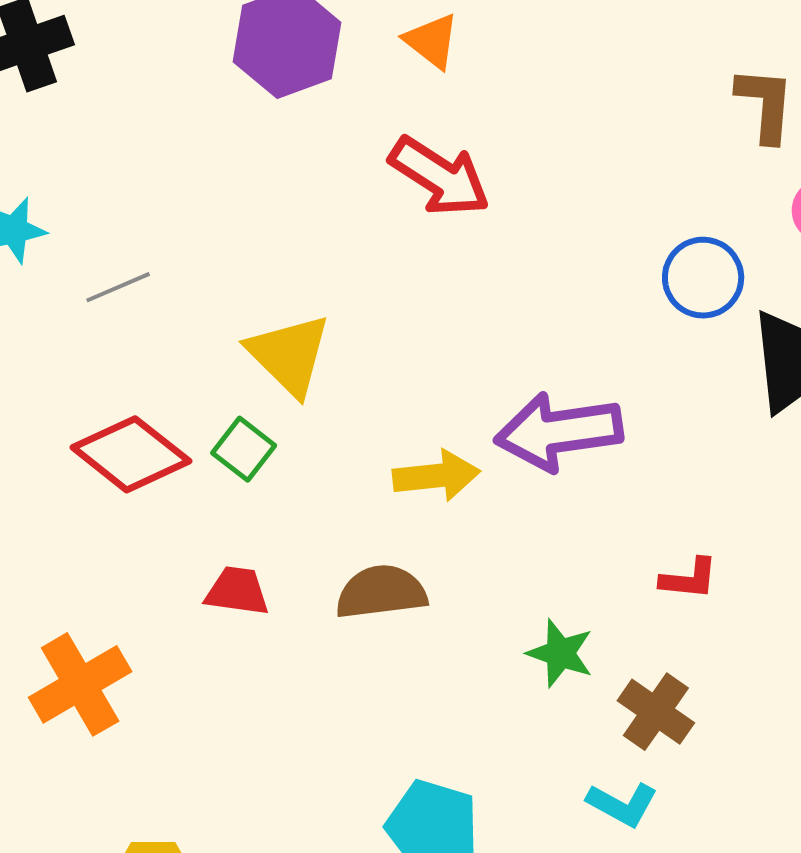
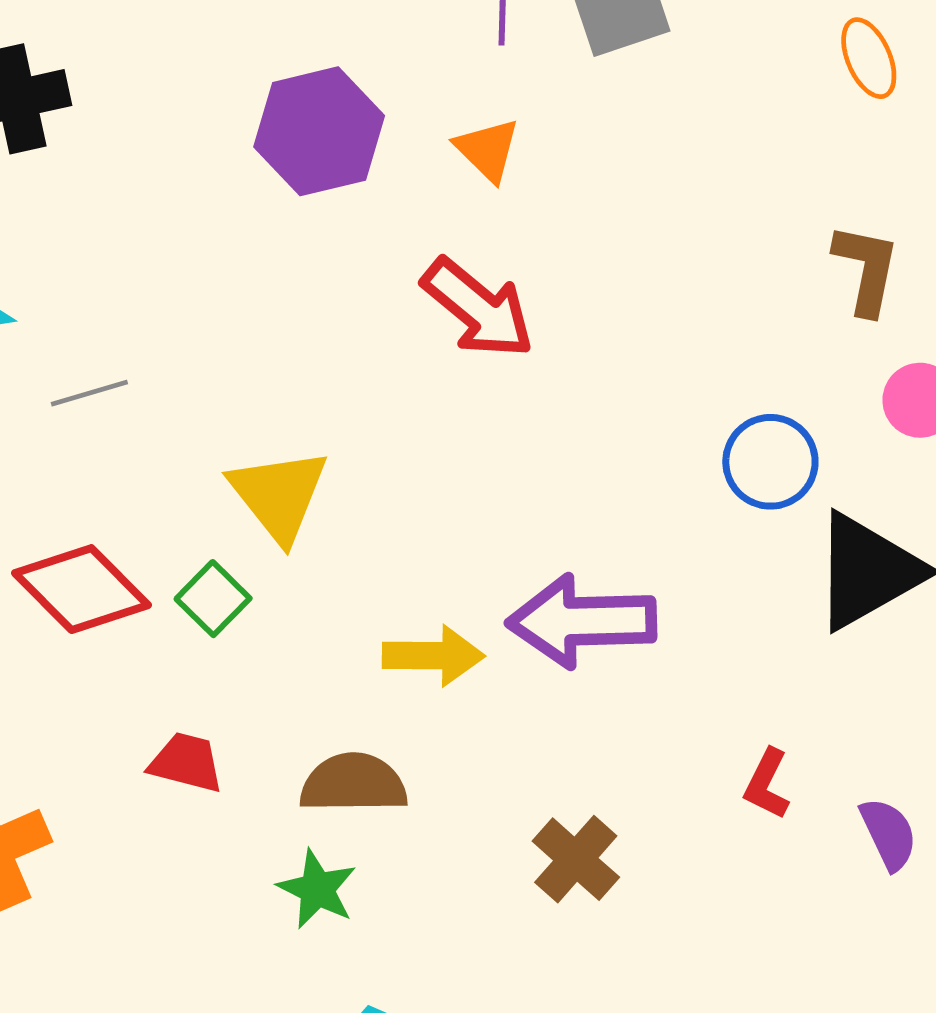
red L-shape: (689, 579) -> (767, 784), moved, turned 104
green star: (560, 653) -> (317, 889), moved
brown cross: (656, 712) -> (576, 859), moved

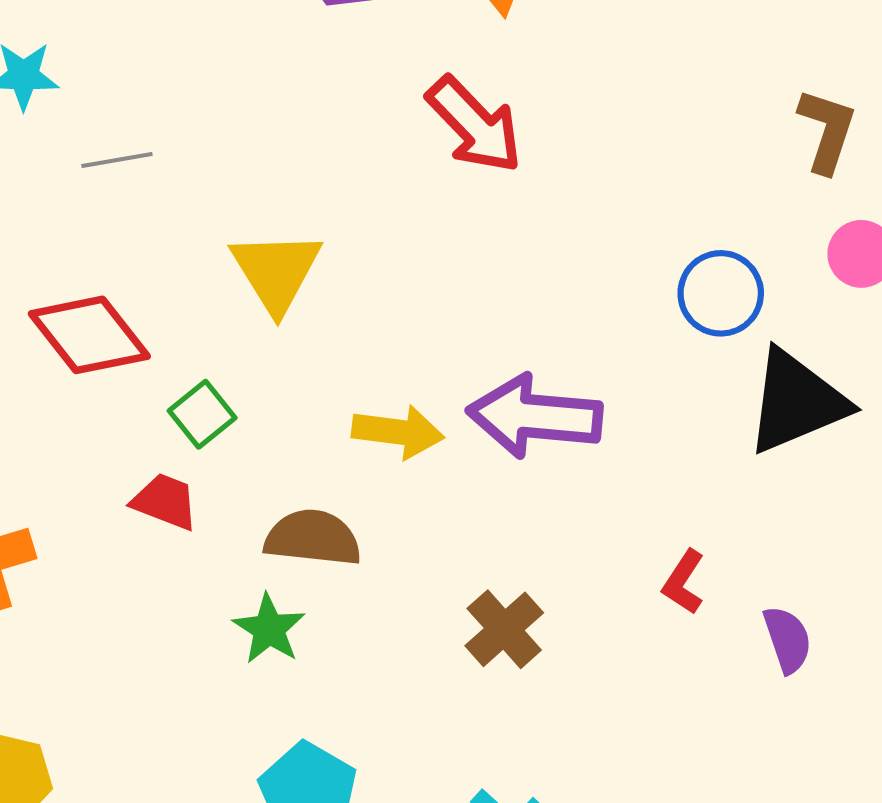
green square: (213, 599) -> (202, 414), moved

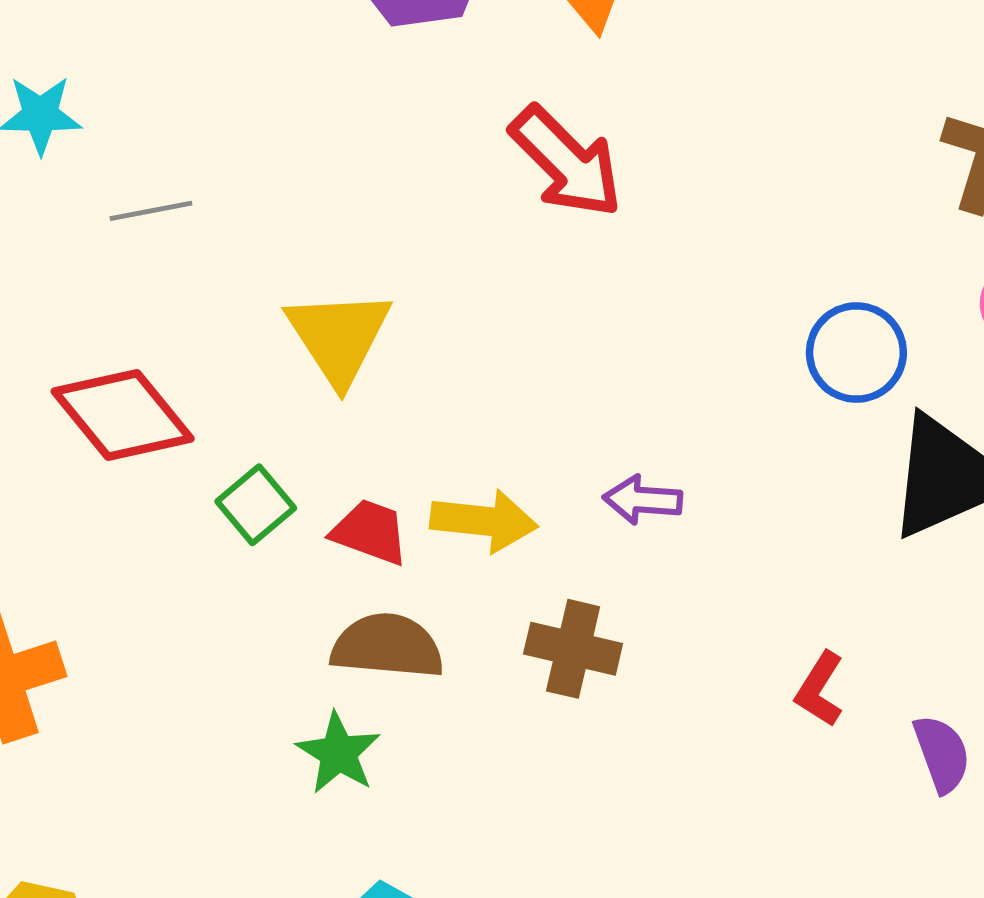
purple arrow: (535, 416) -> (643, 500), size x0.5
red trapezoid: (165, 502) -> (370, 532), moved
brown cross: (504, 629) -> (573, 649), moved, turned -34

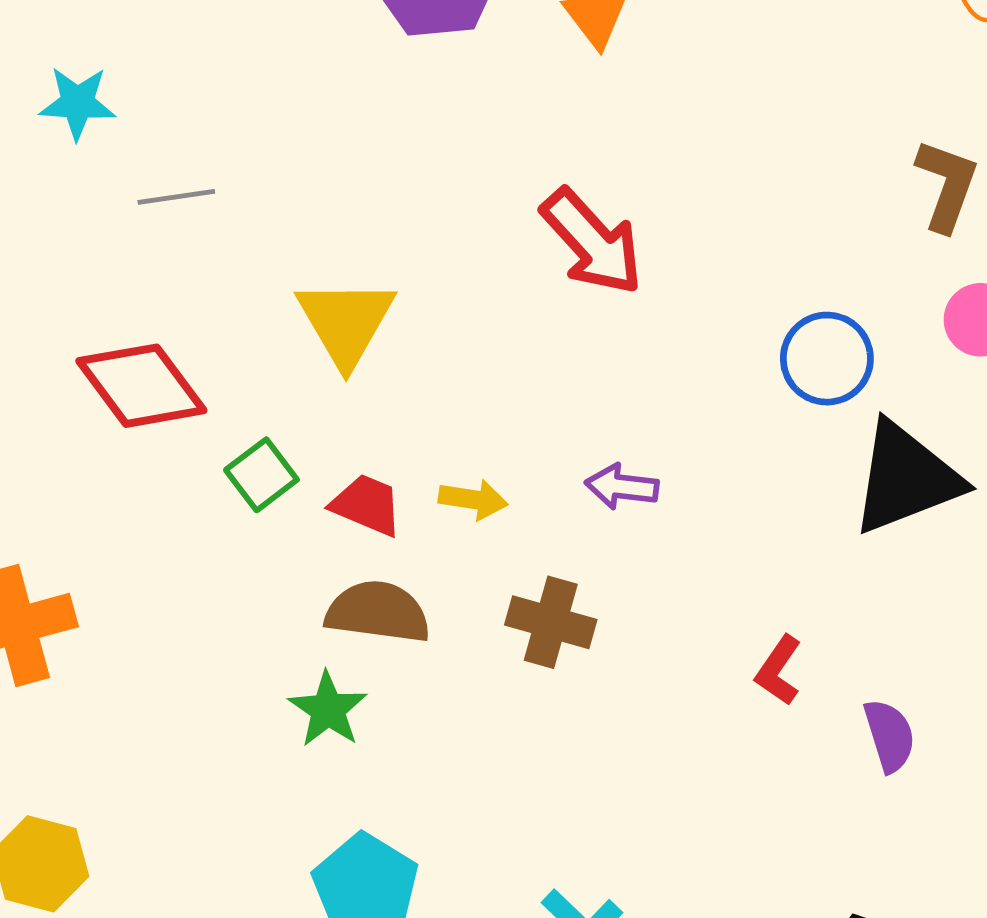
red arrow: (566, 162) -> (592, 242), moved
yellow arrow: (484, 521) -> (473, 499), size x0.7

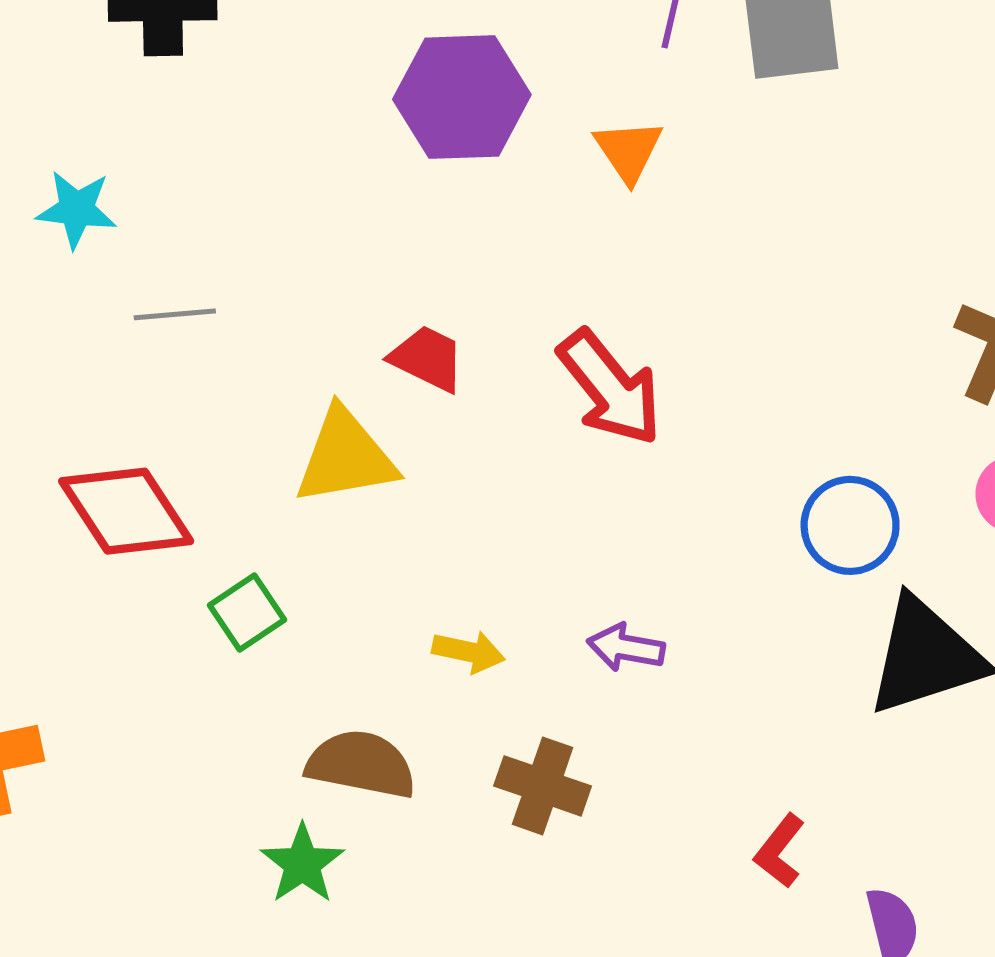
yellow triangle: (346, 322) -> (345, 457), turned 47
red trapezoid: (367, 505) -> (427, 359), moved

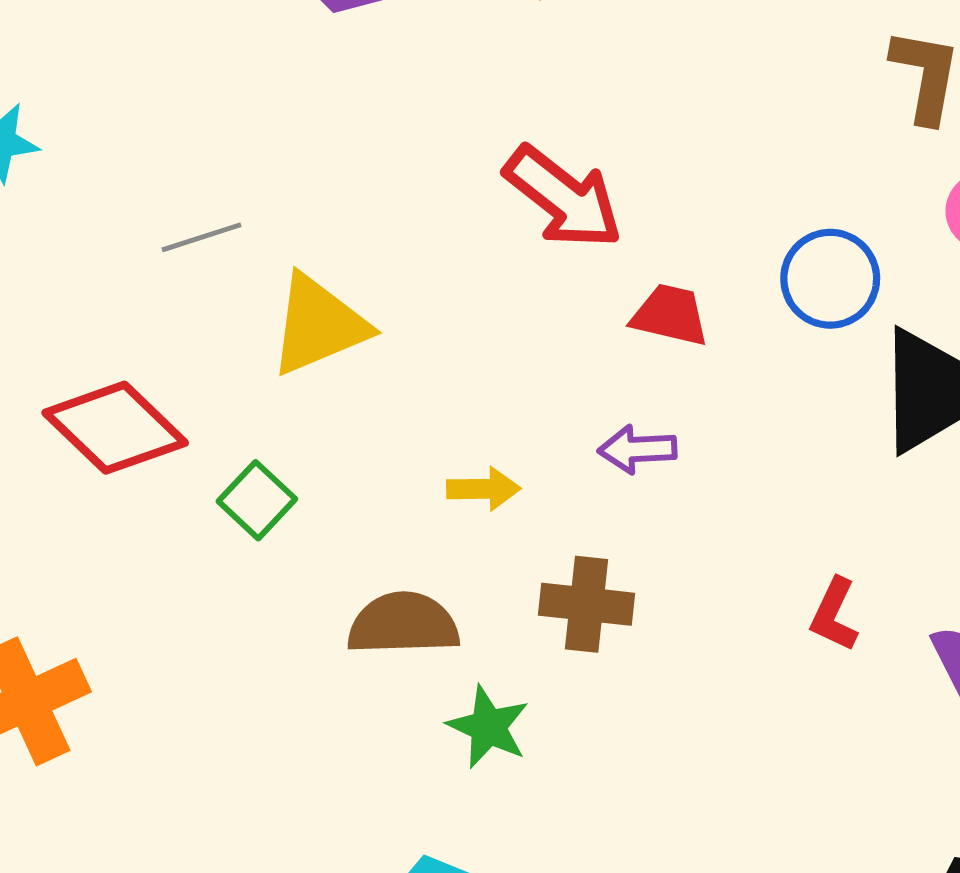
gray line: (175, 314) -> (201, 237), moved
red trapezoid: (427, 359) -> (670, 315), moved
green star: (302, 864) -> (488, 727), moved

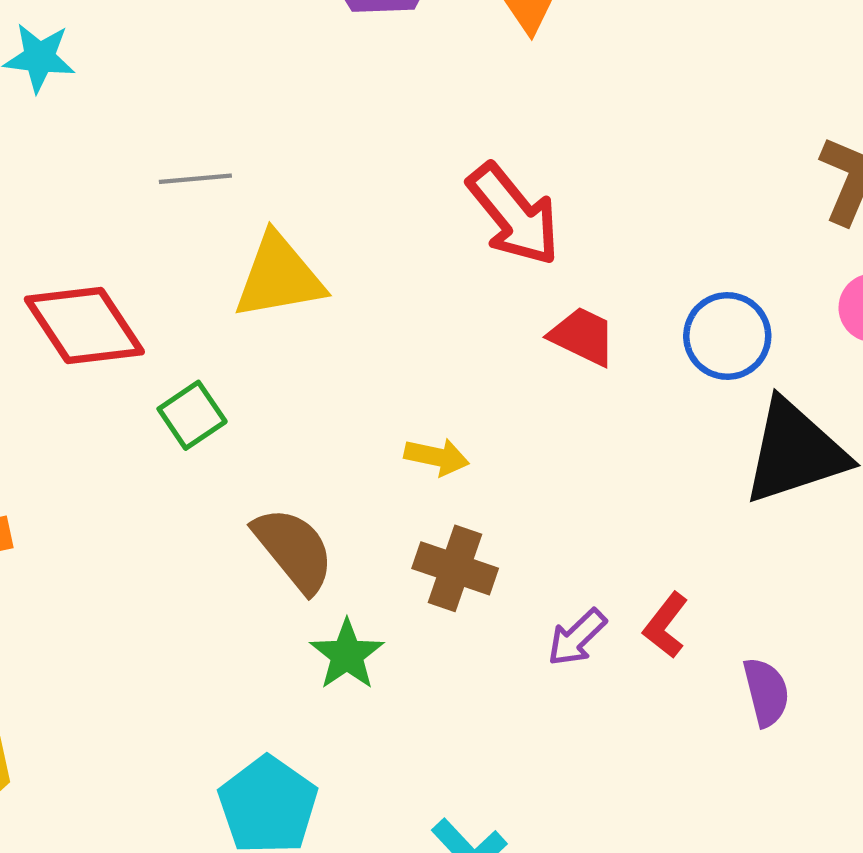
purple arrow: (637, 449) -> (577, 637), moved, turned -54
yellow arrow: (483, 489) -> (437, 457), moved
brown semicircle: (403, 624) -> (294, 550), turned 40

